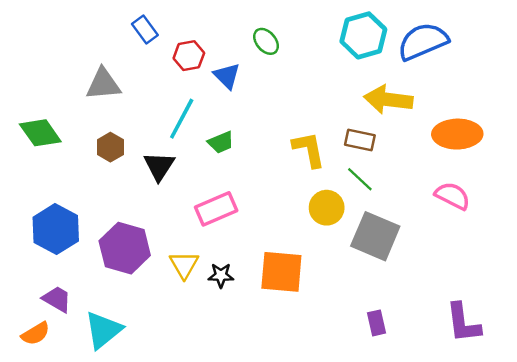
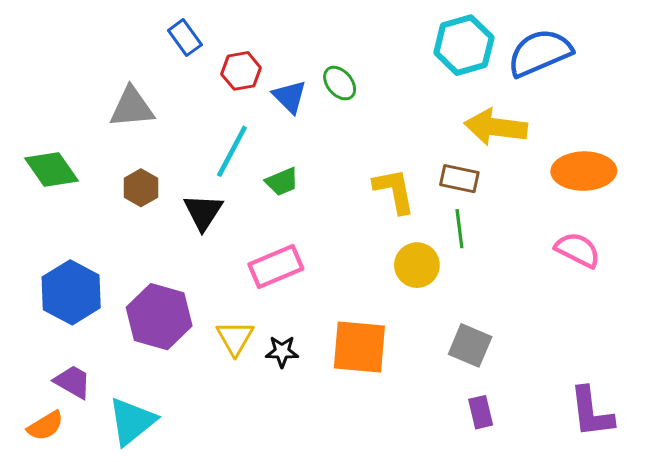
green ellipse: (266, 41) -> (340, 83), moved
green line: (360, 179) -> (459, 229), turned 40
gray square: (375, 236) -> (470, 345), moved, size x0.7

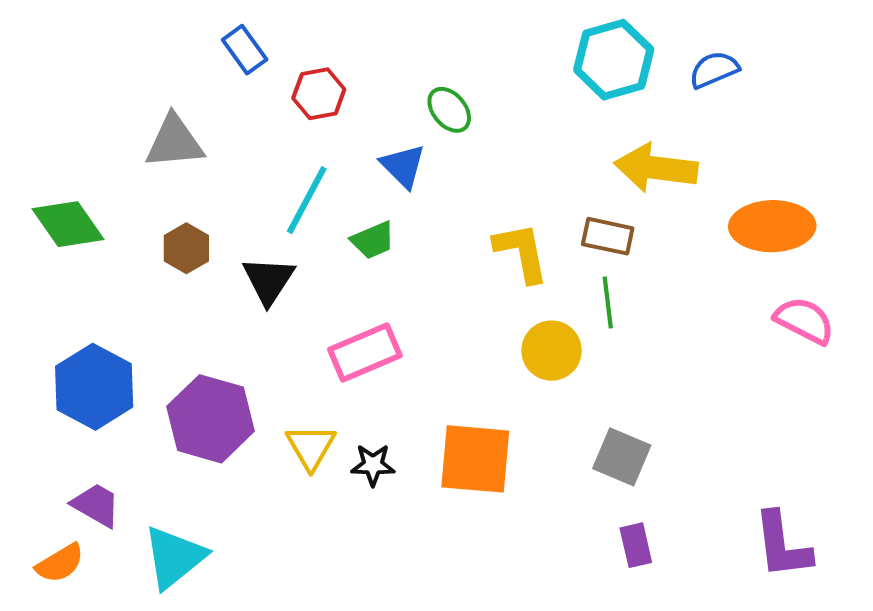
blue semicircle: (540, 53) -> (714, 70), size x0.6
blue triangle: (290, 97) -> (403, 166), moved
pink semicircle: (578, 250) -> (804, 320), moved

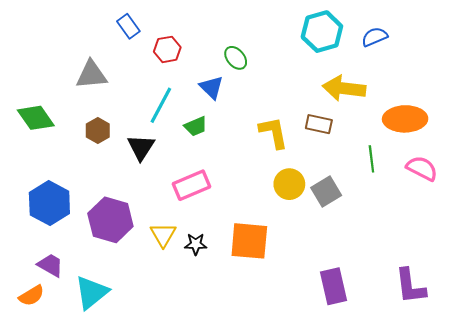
green line: (608, 302) -> (371, 159), moved
gray square: (622, 457) -> (326, 191), moved, turned 36
purple rectangle: (636, 545) -> (334, 286), size x1.6

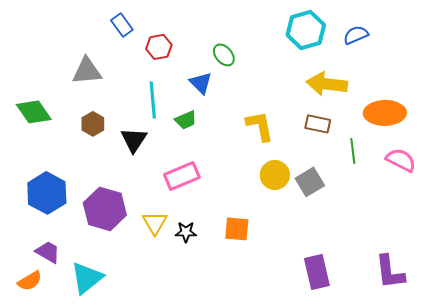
cyan line: (161, 105) -> (153, 100), turned -33
brown rectangle: (319, 124) -> (318, 124), moved
orange square: (249, 241) -> (237, 229), size x0.7

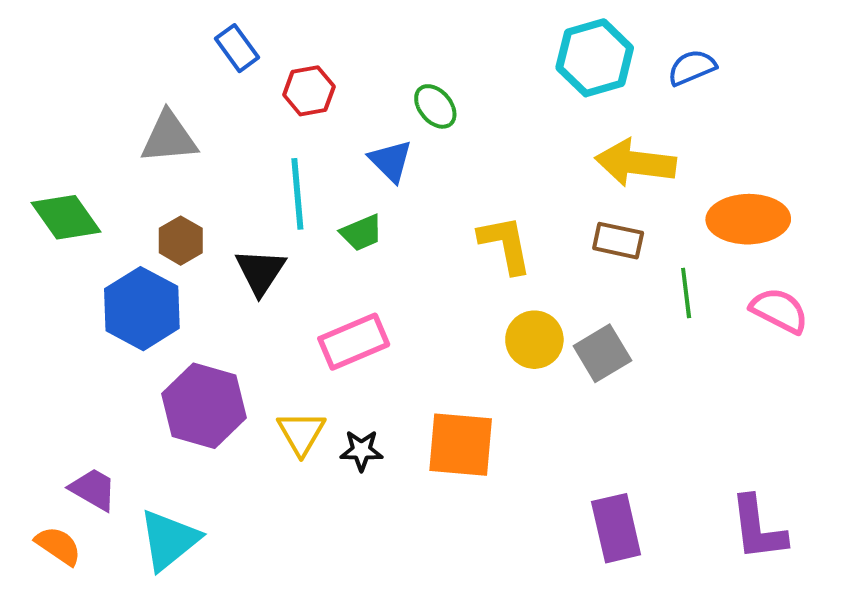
blue hexagon: (47, 193) -> (142, 309), moved
orange square: (237, 229) -> (461, 445), size x1.4
orange semicircle: (30, 281) -> (58, 546), turned -115

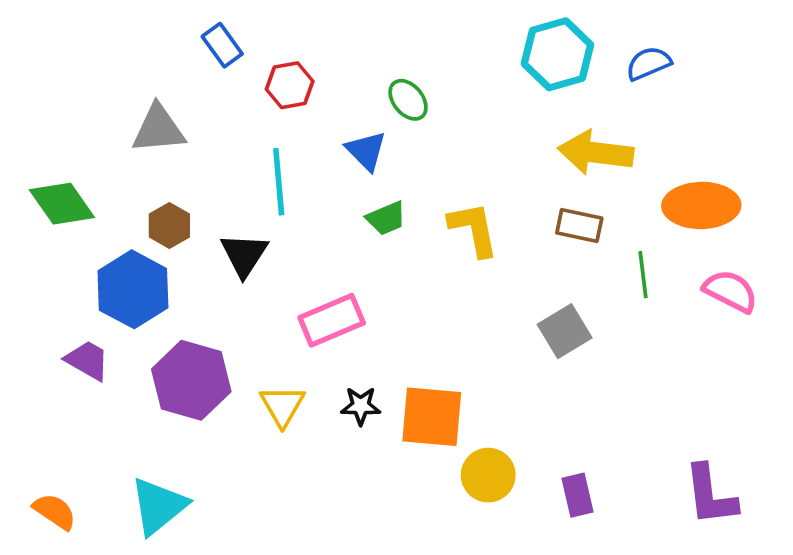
green trapezoid: (361, 233) -> (386, 218), moved
yellow circle: (534, 340) -> (488, 475), moved
black star: (361, 450) -> (361, 406), moved
purple trapezoid: (93, 489) -> (87, 360), moved
purple rectangle: (616, 528) -> (577, 495), size x0.7

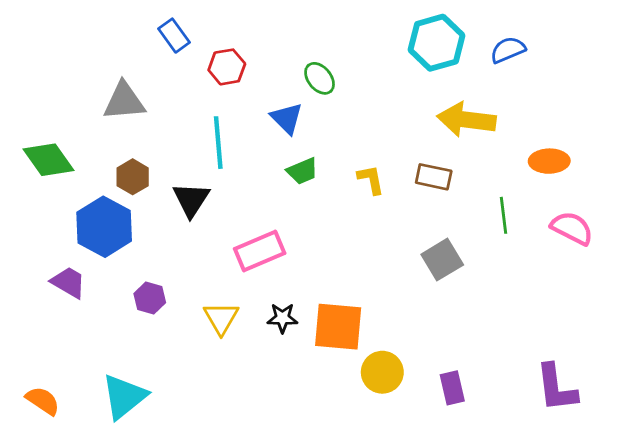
orange ellipse: (701, 205) -> (549, 161), size x0.7
brown rectangle: (579, 226) -> (434, 177), moved
yellow L-shape: (474, 229) -> (371, 180), size x0.7
purple hexagon: (191, 380) -> (150, 298), size x0.5

